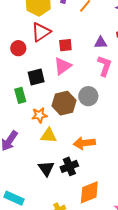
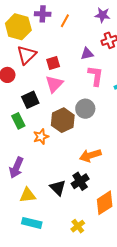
yellow triangle: (49, 136) -> (28, 195), moved

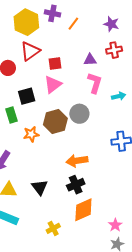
black cross: (80, 181) -> (76, 185), moved

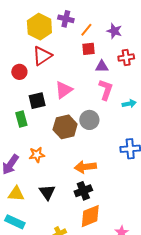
purple star: (111, 24) -> (114, 31), moved
red square: (55, 63) -> (89, 49), moved
orange star: (31, 134) -> (37, 155), moved

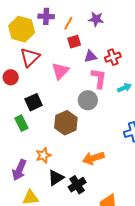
red cross: (126, 58) -> (113, 57), moved
pink triangle: (64, 90) -> (60, 71), moved
gray circle: (89, 120) -> (88, 100), moved
black cross: (83, 191) -> (77, 185), moved
black triangle: (47, 192) -> (56, 178), moved, turned 42

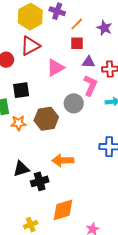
orange star: (43, 155) -> (19, 123), moved

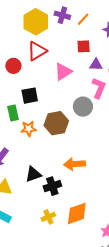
orange line: (77, 24) -> (83, 19), moved
yellow cross: (31, 225) -> (48, 217), moved

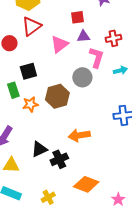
purple triangle: (96, 65) -> (83, 36), moved
orange diamond: (77, 213) -> (86, 184), turned 45
yellow cross: (48, 217) -> (48, 197), moved

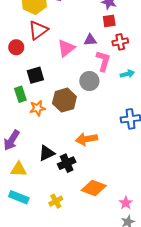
red square: (78, 17) -> (109, 21), moved

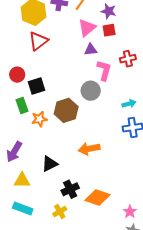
red cross: (120, 42) -> (128, 59), moved
red circle: (16, 47) -> (17, 75), moved
pink triangle: (66, 48) -> (87, 28), moved
cyan arrow: (127, 74) -> (129, 104), moved
black cross: (67, 163) -> (70, 189), moved

